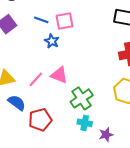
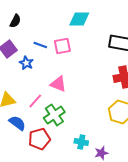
blue star: (52, 41) -> (26, 63), moved
pink triangle: (59, 75) -> (58, 84), moved
green cross: (82, 98) -> (54, 115), moved

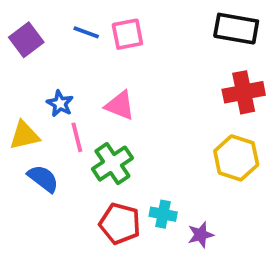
blue star: (26, 63) -> (60, 104), moved
pink line: (35, 101) -> (77, 137), turned -56
red pentagon: (39, 139) -> (120, 224), moved, turned 30

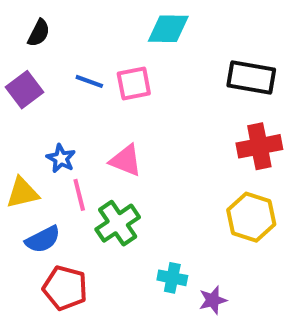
blue semicircle: (43, 179) -> (43, 239), turned 116
red pentagon: (120, 224) -> (65, 288), moved

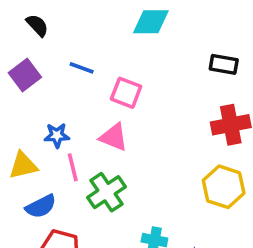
black semicircle: (39, 33) -> (37, 25), turned -70
black rectangle: (251, 77) -> (224, 64), size x0.7
pink square: (134, 84) -> (126, 93), moved, turned 32
blue star: (61, 158) -> (57, 135), turned -30

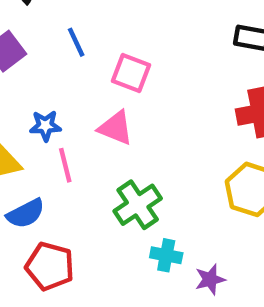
blue line: (82, 68) -> (76, 42), turned 45
green cross: (107, 192) -> (138, 205), moved

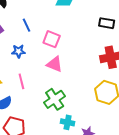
blue star: (45, 126) -> (18, 51), moved
pink triangle: (116, 128) -> (55, 64), moved

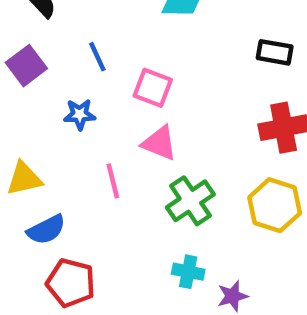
pink line: (21, 81) -> (113, 181), moved
green cross: (55, 99) -> (190, 201), moved

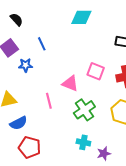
pink square: (153, 88) -> (96, 71), moved
blue star: (80, 114) -> (26, 65), moved

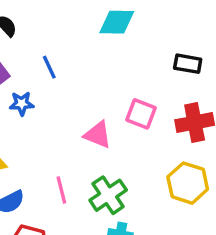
pink line: (49, 101) -> (61, 190), moved
green cross: (84, 110) -> (108, 195), moved

